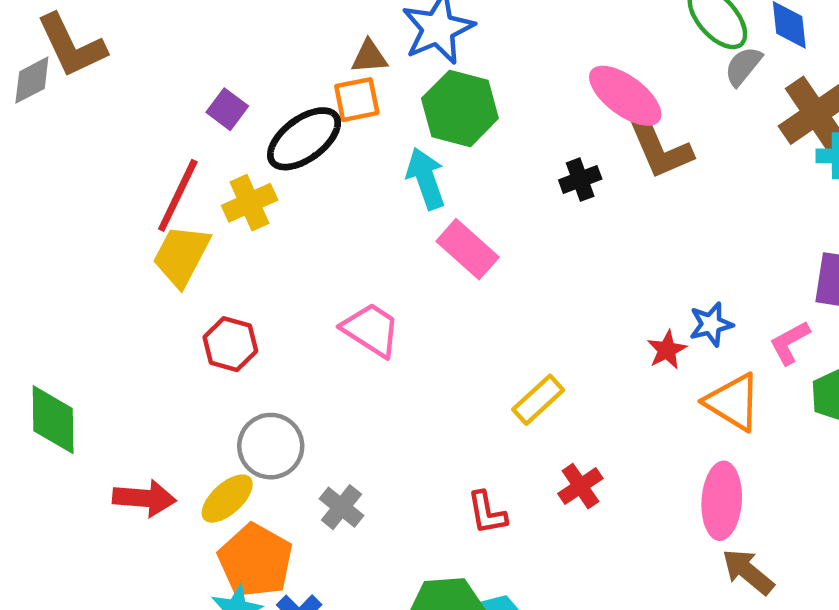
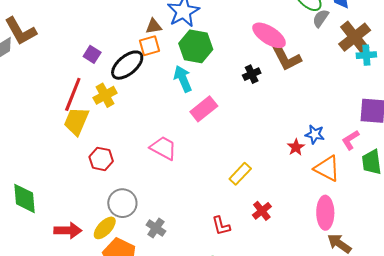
pink rectangle: (468, 249) -> (204, 109), turned -76
blue star: (711, 324) -> (315, 134), turned 30

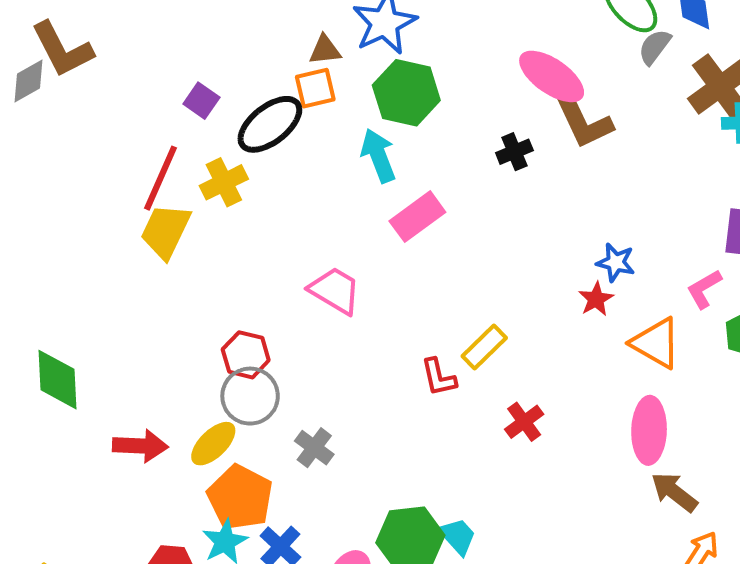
blue star: (315, 134) -> (616, 262), moved
red hexagon: (101, 159) -> (246, 355), moved
red L-shape: (221, 226) -> (439, 377), moved

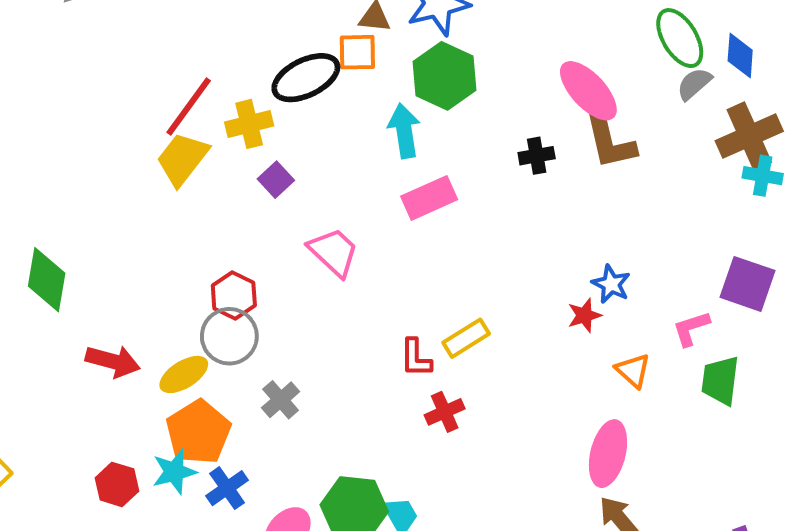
purple square: (201, 101) -> (276, 180), moved
orange triangle: (656, 343) -> (633, 371), size x0.7
red cross: (524, 422) -> (445, 412), moved

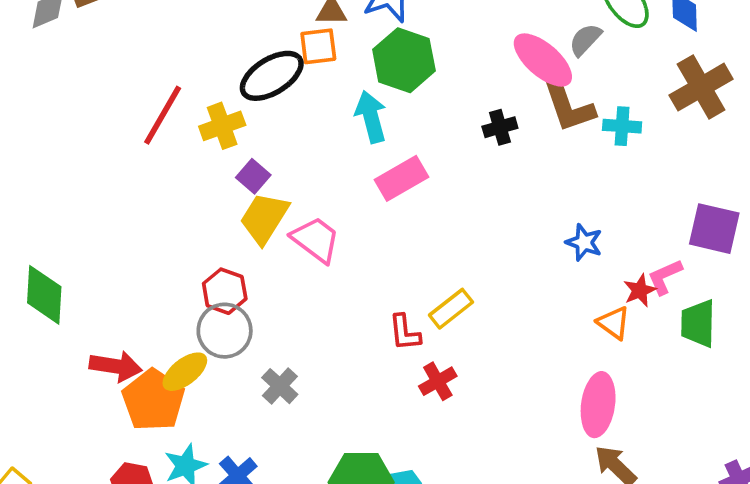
gray semicircle: (694, 84) -> (585, 40), moved
yellow trapezoid: (182, 159) -> (264, 218), moved
cyan cross: (763, 176) -> (622, 126), moved
red star: (584, 315) -> (640, 290), moved
orange pentagon: (198, 432) -> (153, 400), moved

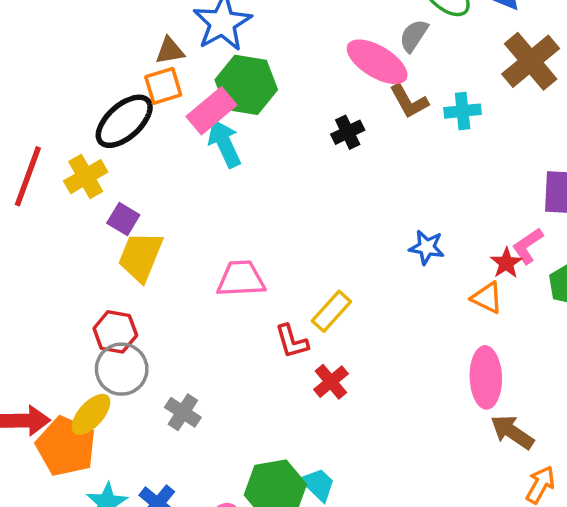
brown L-shape: (569, 106) -> (409, 101), size x0.7
pink rectangle: (402, 178) -> (211, 111), moved
pink trapezoid: (316, 240) -> (241, 279), moved, turned -30
blue star: (584, 242) -> (427, 247), moved

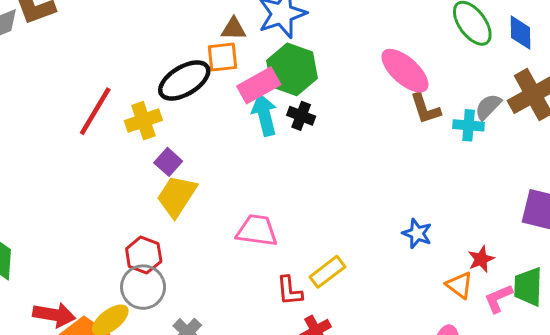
gray semicircle: (414, 36) -> (488, 107), moved
black cross: (348, 132) -> (301, 116), moved, turned 36
pink L-shape: (528, 246) -> (498, 298), moved

